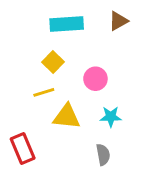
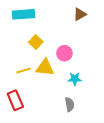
cyan rectangle: (67, 24) -> (24, 14), moved
yellow line: (44, 92) -> (24, 71), moved
yellow triangle: (67, 117) -> (45, 68), moved

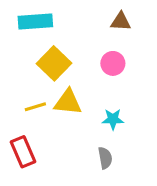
brown triangle: (80, 14) -> (121, 22), turned 32
yellow square: (36, 42) -> (54, 63), size x1.5
pink circle: (64, 53) -> (113, 63), moved

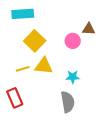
brown triangle: (121, 22) -> (89, 29), moved
gray semicircle: (105, 158) -> (68, 102), size x1.5

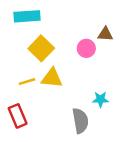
cyan star: (73, 77) -> (101, 99), moved

